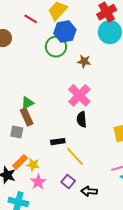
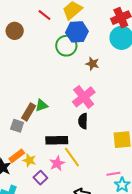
green triangle: (27, 103) -> (42, 105), moved
brown rectangle: (27, 117) -> (29, 112), turned 48
black rectangle: (58, 142) -> (57, 140), size x1.5
purple square: (68, 181) -> (40, 178), moved
pink star: (38, 182) -> (57, 163), moved

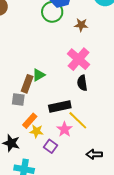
orange rectangle: (17, 156) -> (30, 121), moved

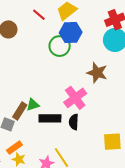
brown star: (81, 25) -> (97, 73), moved, size x1.5
black rectangle: (60, 107) -> (50, 118), moved

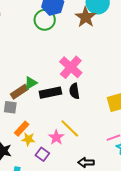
brown star: (97, 73) -> (86, 17), moved, turned 30
brown rectangle: (20, 111) -> (19, 92), turned 36

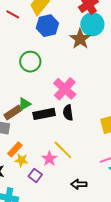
green circle: (45, 20) -> (30, 62), moved

